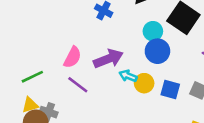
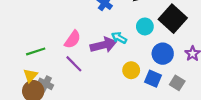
blue circle: (157, 51) -> (163, 54), moved
cyan arrow: (128, 76) -> (119, 38), moved
yellow triangle: (30, 105) -> (30, 76), turned -40

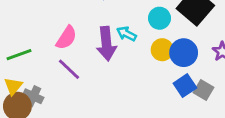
purple arrow: (103, 45) -> (106, 44), turned 100
yellow circle: (131, 70) -> (162, 50), moved
blue square: (153, 79) -> (185, 86), moved, turned 35

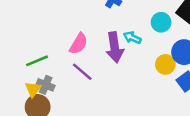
yellow circle: (162, 50) -> (165, 64), moved
gray cross: (33, 96) -> (46, 85), moved

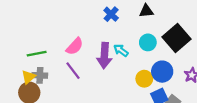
gray cross: (46, 85) -> (40, 75), turned -32

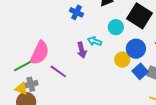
pink semicircle: (75, 46) -> (40, 53), moved, size x1.4
purple arrow: (104, 56) -> (82, 50), size x0.7
yellow triangle: (28, 77) -> (21, 89), turned -40

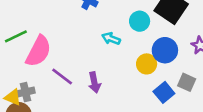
purple arrow: (82, 50) -> (94, 82), moved
green line: (22, 66) -> (16, 36), moved
blue square: (140, 71) -> (164, 92), moved

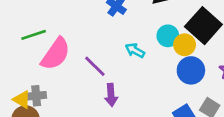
yellow circle: (147, 64) -> (185, 45), moved
purple line: (62, 76) -> (95, 66), moved

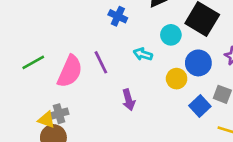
green line: (34, 35) -> (33, 62), moved
yellow circle: (185, 45) -> (177, 79), moved
purple line: (95, 66) -> (101, 62), moved, turned 30

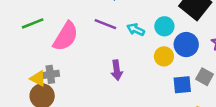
cyan circle: (171, 35) -> (164, 26), moved
purple line: (101, 62) -> (105, 24), moved, turned -50
blue square: (200, 106) -> (182, 85), turned 30

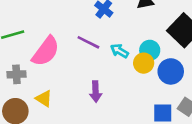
yellow circle: (164, 56) -> (144, 63), moved
gray cross: (50, 74) -> (16, 74), moved
yellow triangle: (38, 78) -> (44, 99), moved

